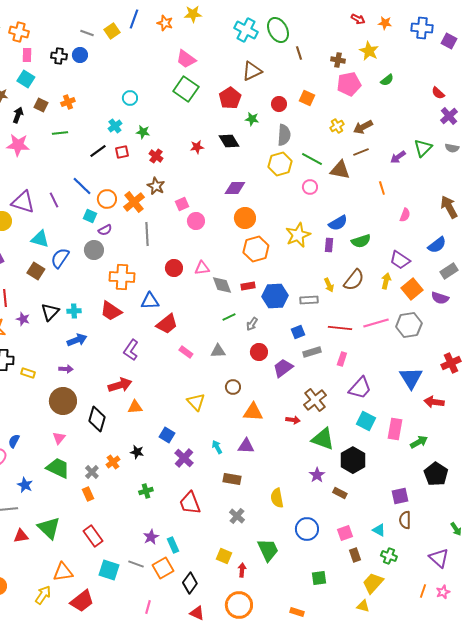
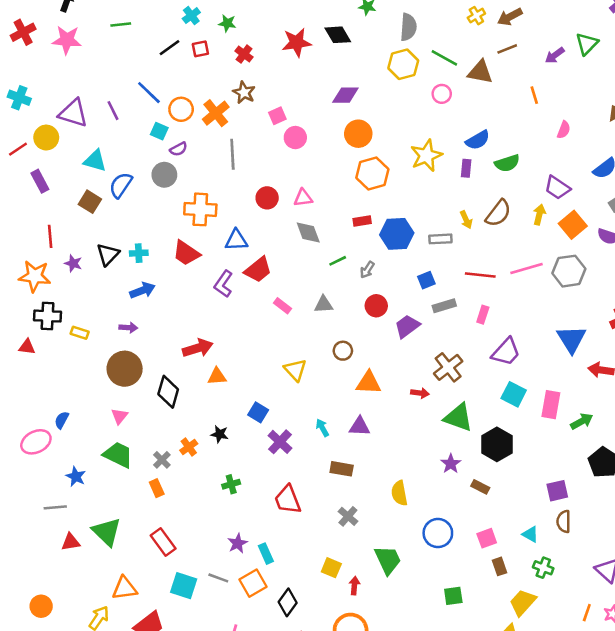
red star: (197, 147) -> (297, 43), size x1.6
gray diamond: (222, 285) -> (308, 233), moved
purple L-shape: (131, 350) -> (223, 284), moved

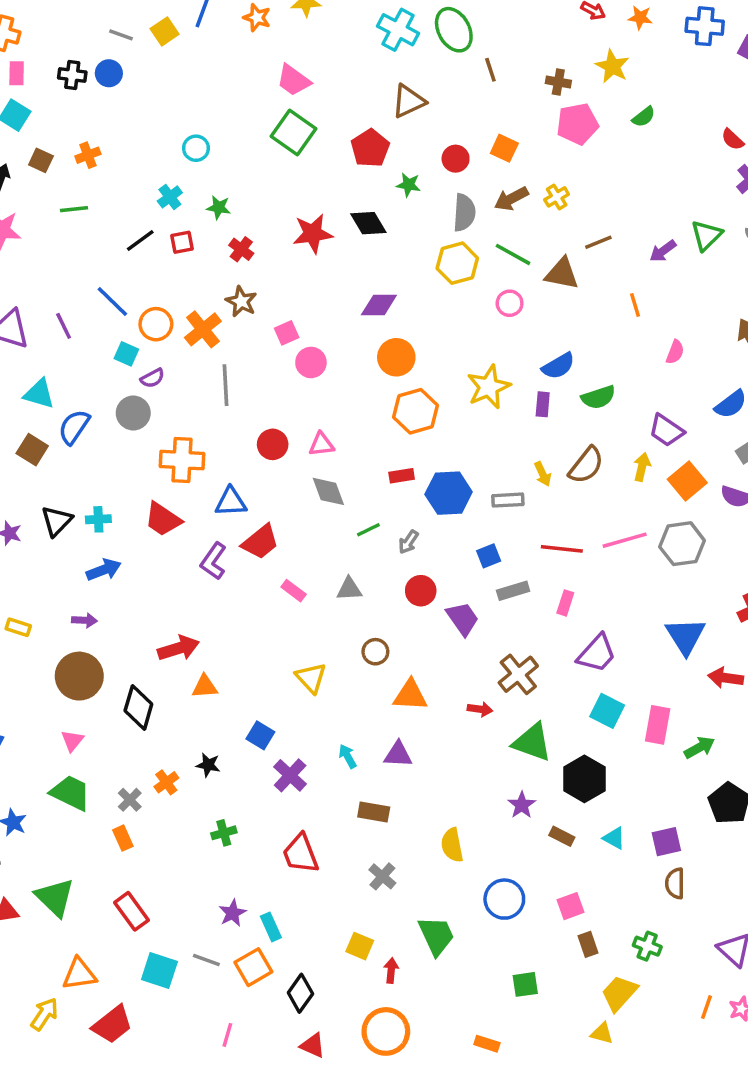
brown arrow: (510, 17) -> (511, 199), moved
purple trapezoid: (407, 326) -> (463, 619), turned 92
cyan triangle: (530, 534) -> (614, 838), moved

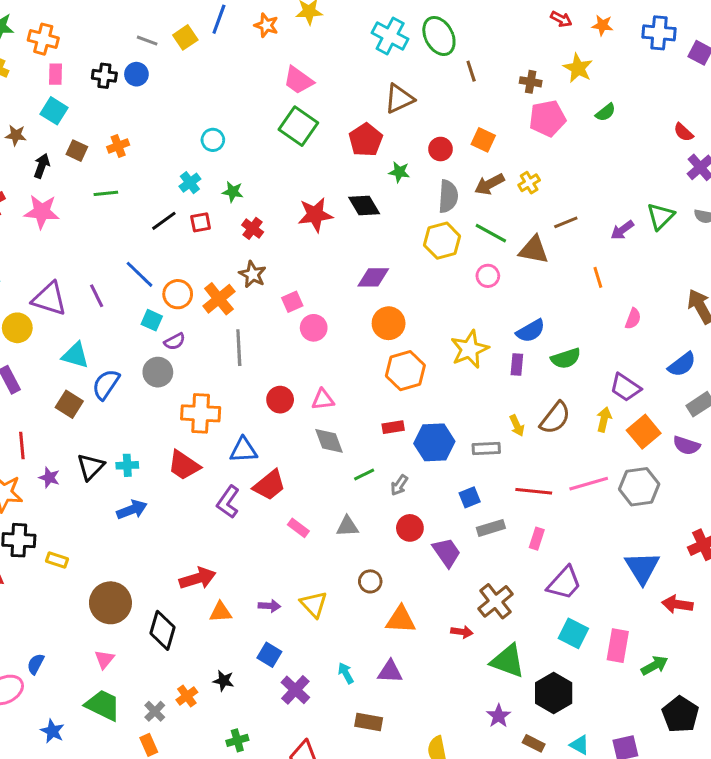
purple arrow: (84, 620) -> (269, 606), moved

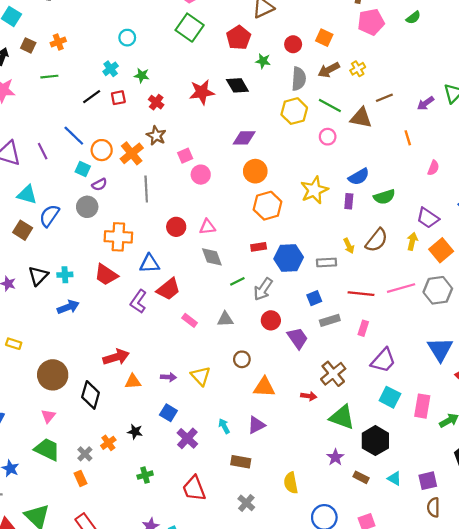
gray arrow: (399, 485) -> (263, 289), size x1.5
purple triangle: (390, 672) -> (256, 425), turned -30

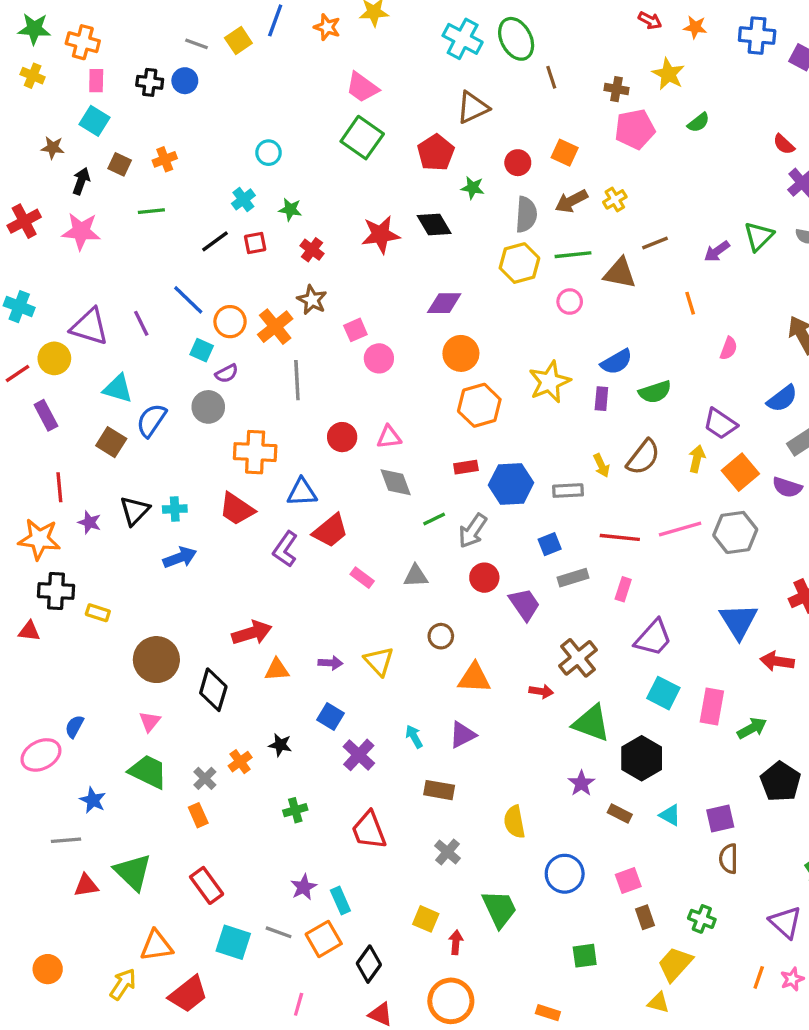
green line: (330, 106) -> (573, 255), turned -35

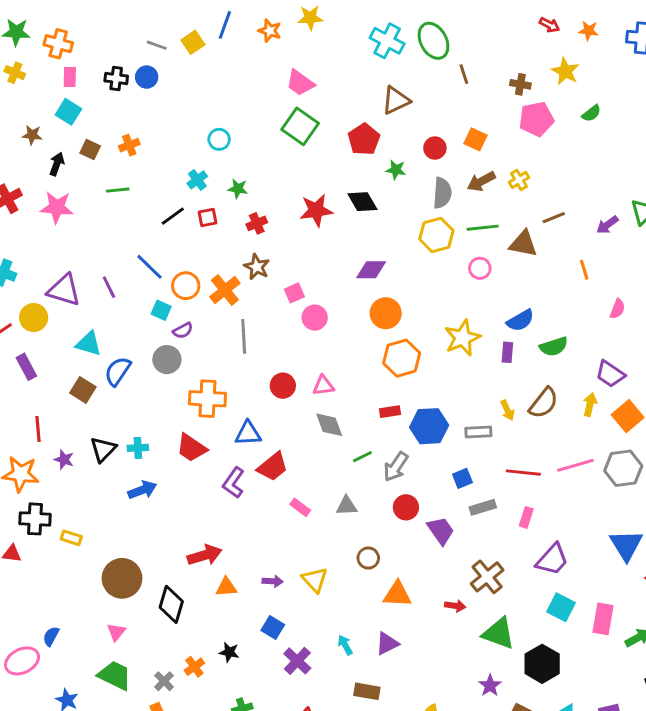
red cross: (312, 250) -> (257, 223), turned 30

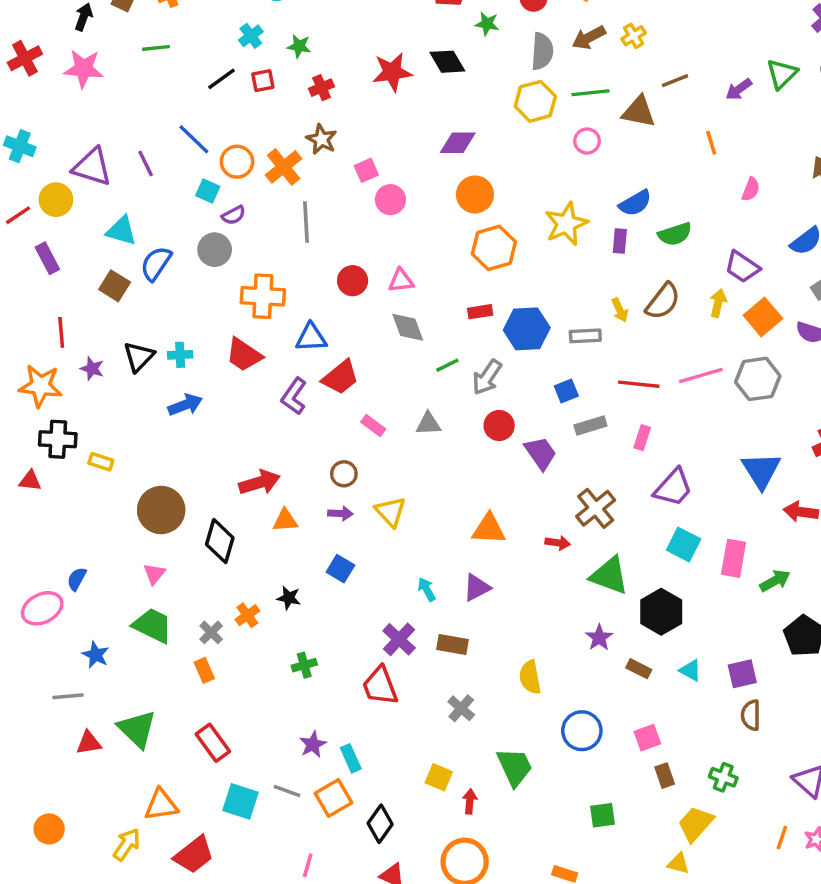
brown circle: (368, 558) -> (344, 474), moved
purple cross: (297, 661) -> (399, 639), moved

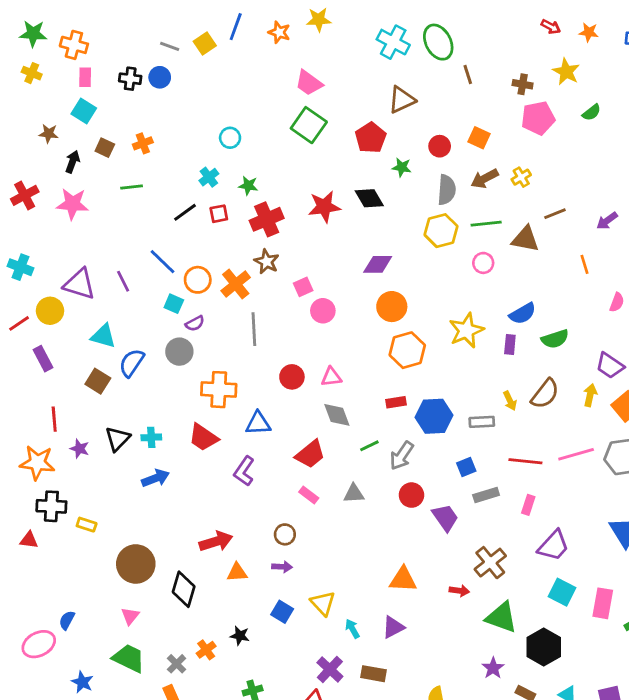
red cross: (321, 88) -> (267, 219), size x1.6
red trapezoid: (340, 377) -> (310, 454), moved
yellow triangle: (390, 512) -> (323, 603), moved

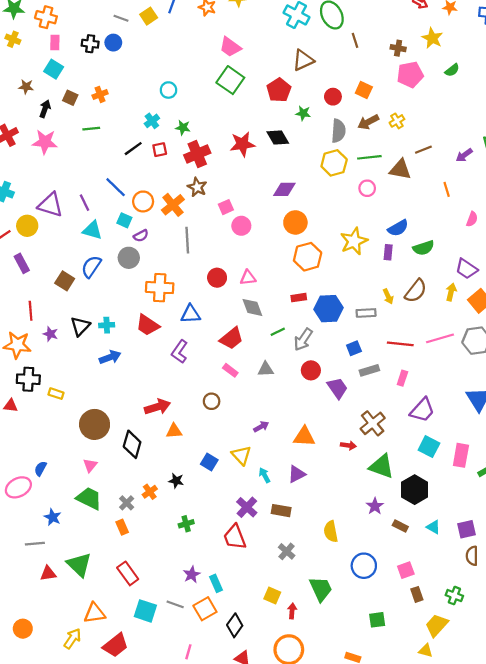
cyan triangle: (103, 336) -> (92, 230), moved
purple arrow: (282, 567) -> (261, 427), moved, turned -32

